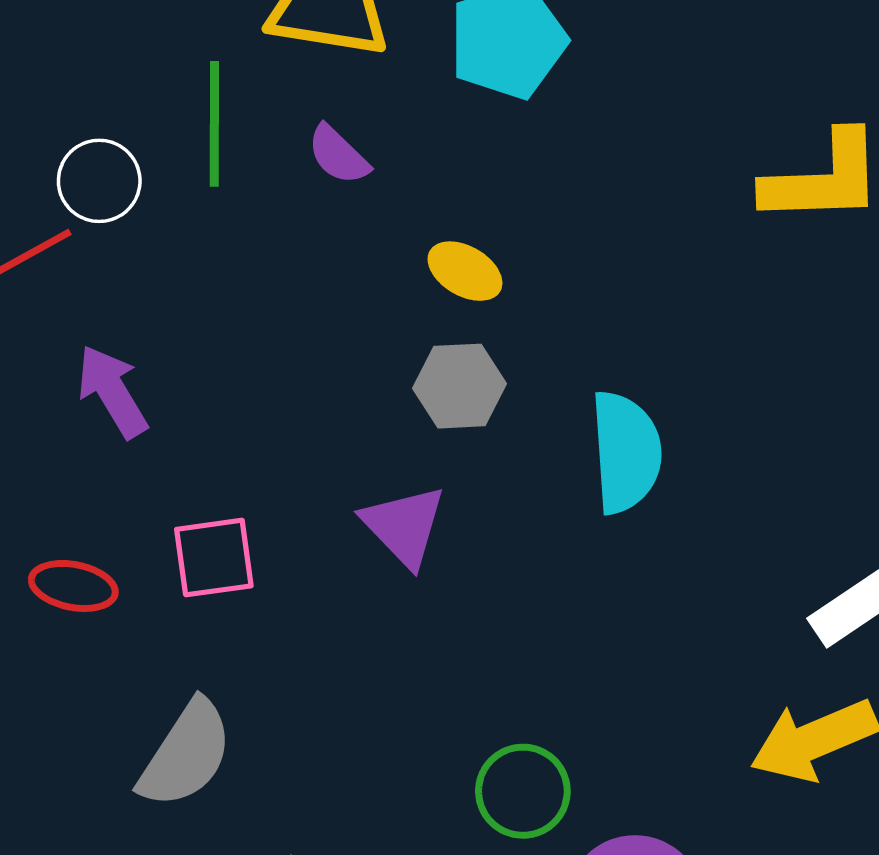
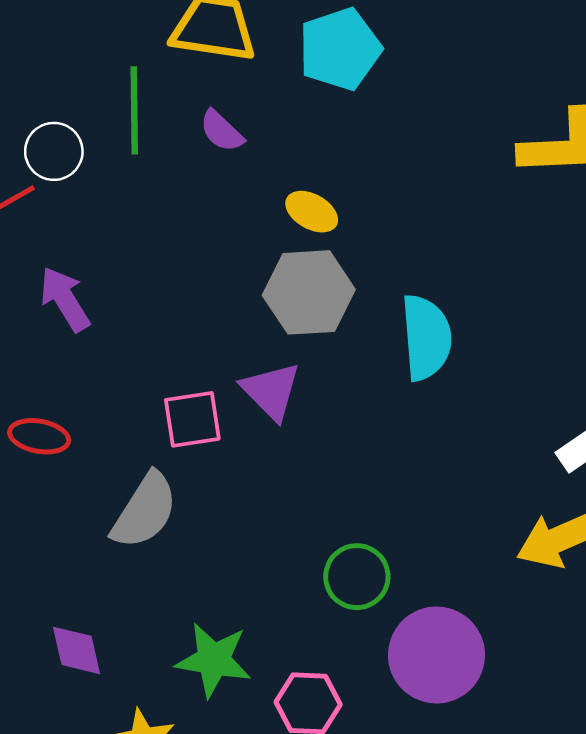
gray hexagon: (460, 386) -> (309, 292), size x1.4
pink square: (214, 558) -> (192, 419), moved
gray semicircle: (186, 754) -> (145, 511), moved

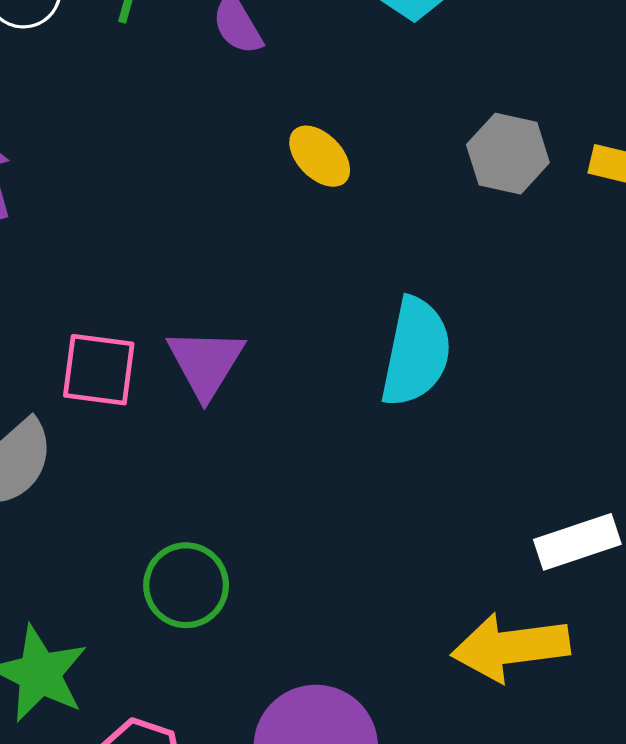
gray hexagon: (309, 292) -> (508, 154), moved, size x0.7
green circle: (357, 577) -> (186, 585), moved

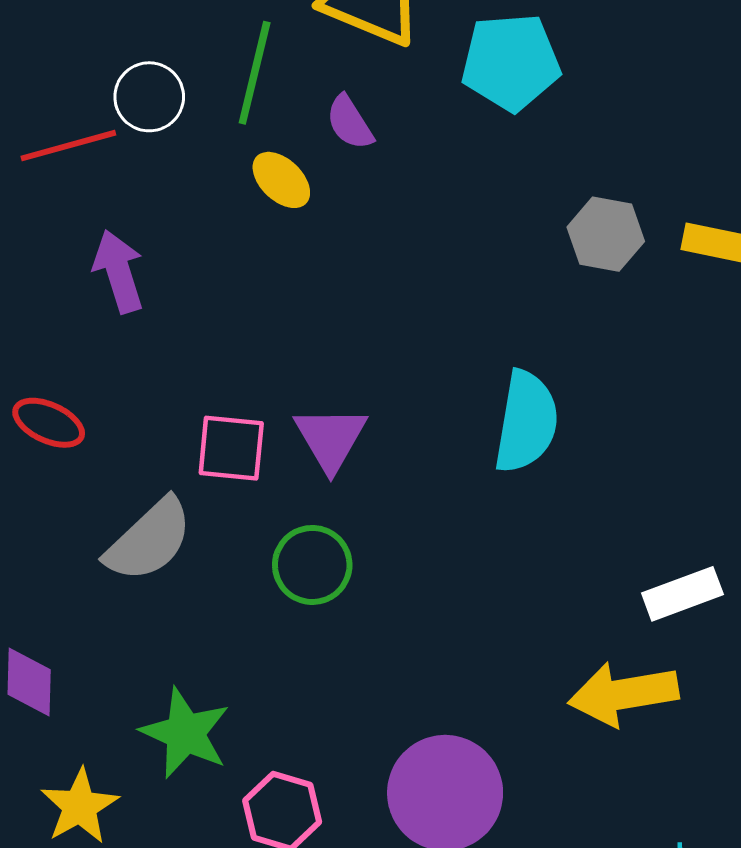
yellow ellipse: (320, 156) -> (281, 180), moved
green circle: (186, 585) -> (312, 565), moved

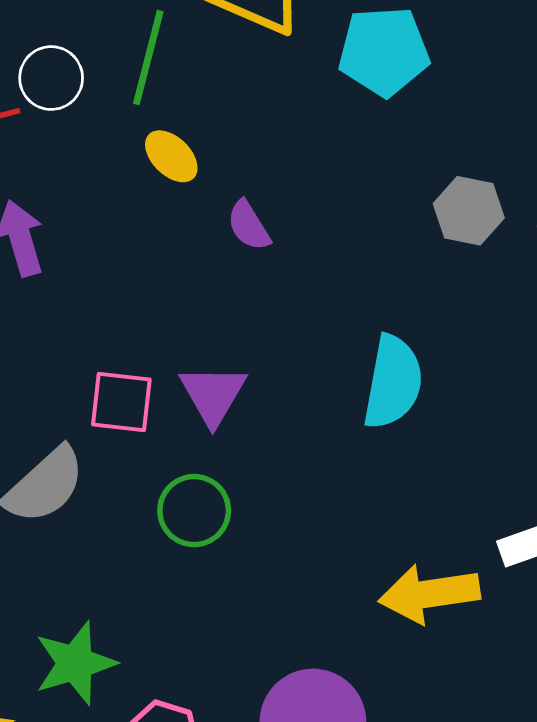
purple semicircle: (350, 122) -> (249, 226), moved
yellow arrow: (623, 694) -> (429, 594), moved
green star: (185, 733) -> (75, 663), turned 30

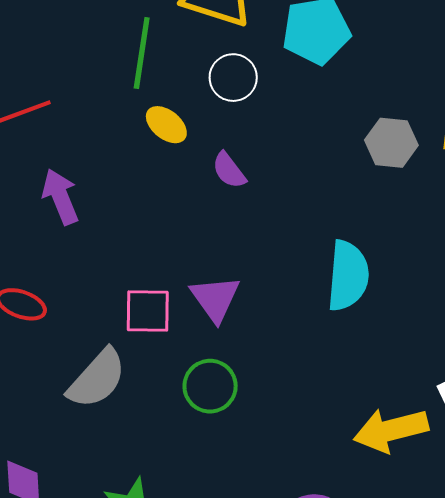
white circle: (51, 78) -> (233, 78), moved

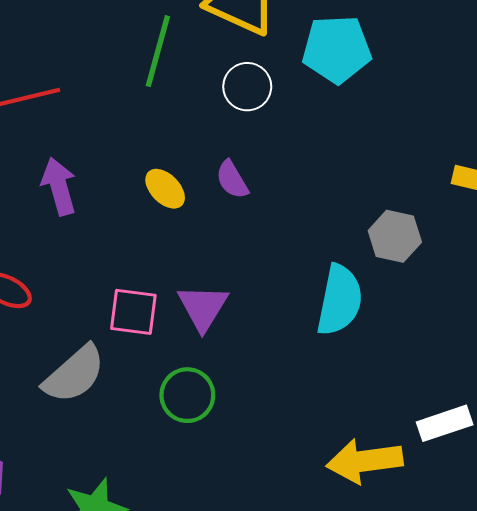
yellow ellipse: (166, 125) -> (165, 189), moved
gray hexagon: (391, 143) -> (395, 236), moved

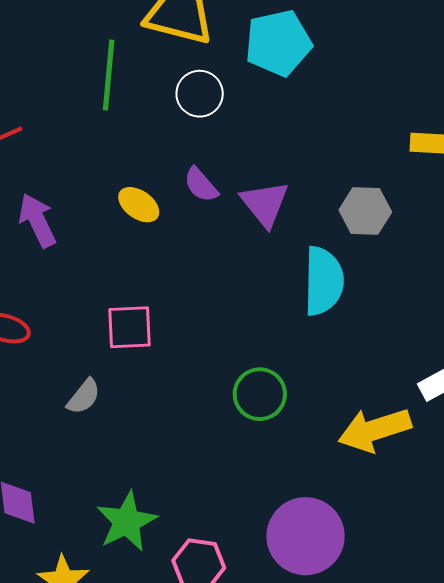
purple triangle: (203, 307) -> (265, 204), moved
gray semicircle: (74, 374) -> (84, 396), size x0.6
green circle: (187, 395) -> (260, 394), moved

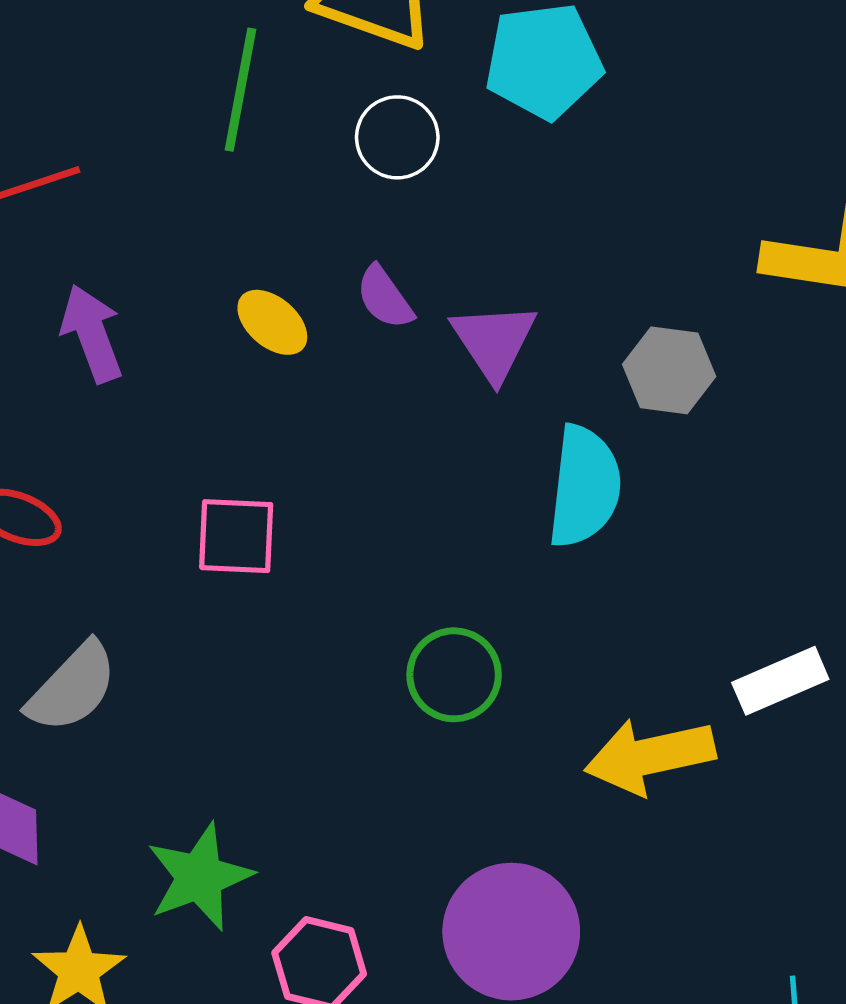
gray semicircle: (84, 396) -> (72, 687), moved, size x1.5

